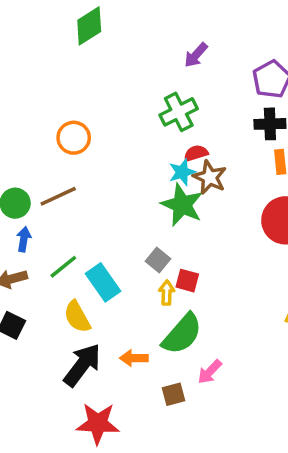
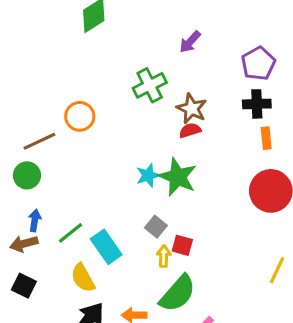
green cross: (179, 112) -> (150, 85), moved
cyan star: (182, 172) -> (148, 175), moved
brown star: (210, 177) -> (192, 109), moved
brown line: (58, 196) -> (39, 141), moved
blue arrow: (24, 239) -> (35, 220), moved

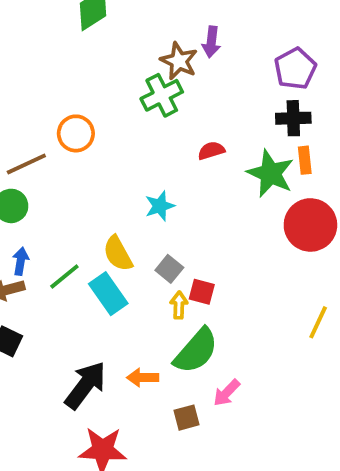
purple arrow: (190, 42) -> (211, 42), turned -35
brown star: (192, 109) -> (179, 61), moved
green star: (178, 177) -> (270, 174), moved
yellow semicircle: (83, 278) -> (118, 254), moved

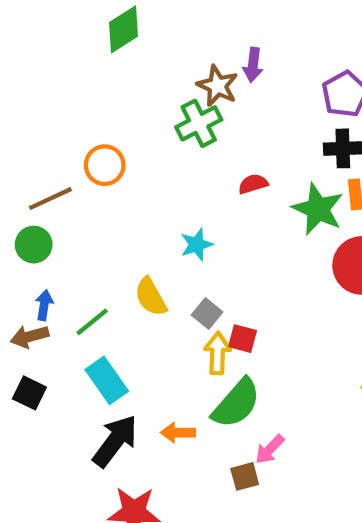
cyan rectangle: (108, 294) -> (107, 380), moved
yellow arrow: (179, 305) -> (217, 353), size x1.4
brown square: (186, 418) -> (245, 476), moved

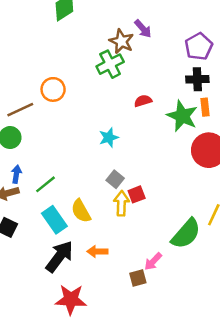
purple arrow: (253, 65) -> (143, 29), turned -48
yellow semicircle: (151, 297) -> (81, 211), moved
red square: (243, 339) -> (137, 194), turned -36
green semicircle: (236, 403) -> (186, 234), moved

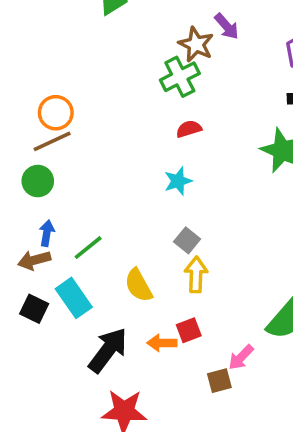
orange circle: (53, 89) -> (56, 113), moved
red semicircle: (143, 101) -> (189, 129), moved
red square: (137, 194) -> (189, 330), moved
cyan rectangle: (54, 220) -> (74, 298), moved

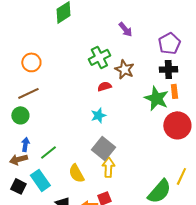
brown star: (196, 44) -> (124, 69), moved
orange circle: (56, 113) -> (31, 62), moved
gray square: (187, 240) -> (103, 148), size x1.6

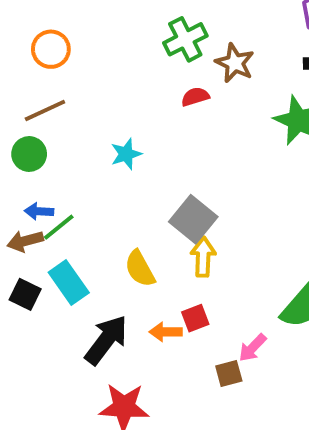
cyan star: (98, 115) -> (126, 154), moved
blue arrow: (25, 144) -> (39, 211), turned -96
green line: (48, 152) -> (59, 227), moved

